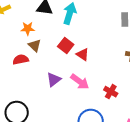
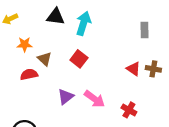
orange star: (28, 29) -> (25, 44), moved
red triangle: (83, 55) -> (133, 69), moved

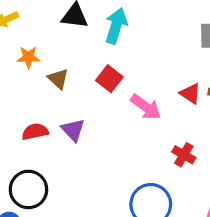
red semicircle: (29, 74) -> (35, 132), moved
purple triangle: (66, 97) -> (73, 130), moved, turned -35
pink arrow: (94, 99) -> (146, 107), moved

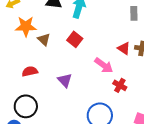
orange star: (28, 57) -> (26, 26), size x1.5
pink arrow: (146, 107) -> (104, 65), moved
purple triangle: (73, 130) -> (65, 80), moved

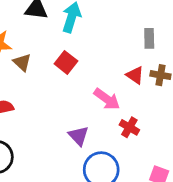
gray rectangle: (134, 13) -> (149, 38), moved
purple triangle: (65, 80) -> (79, 136), moved

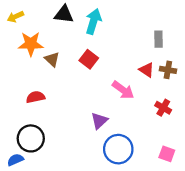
red cross: (129, 127) -> (163, 108), moved
purple triangle: (79, 136) -> (99, 121), turned 30

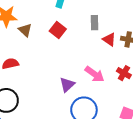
gray rectangle: (158, 39) -> (94, 23), moved
pink arrow: (123, 90) -> (94, 74), moved

